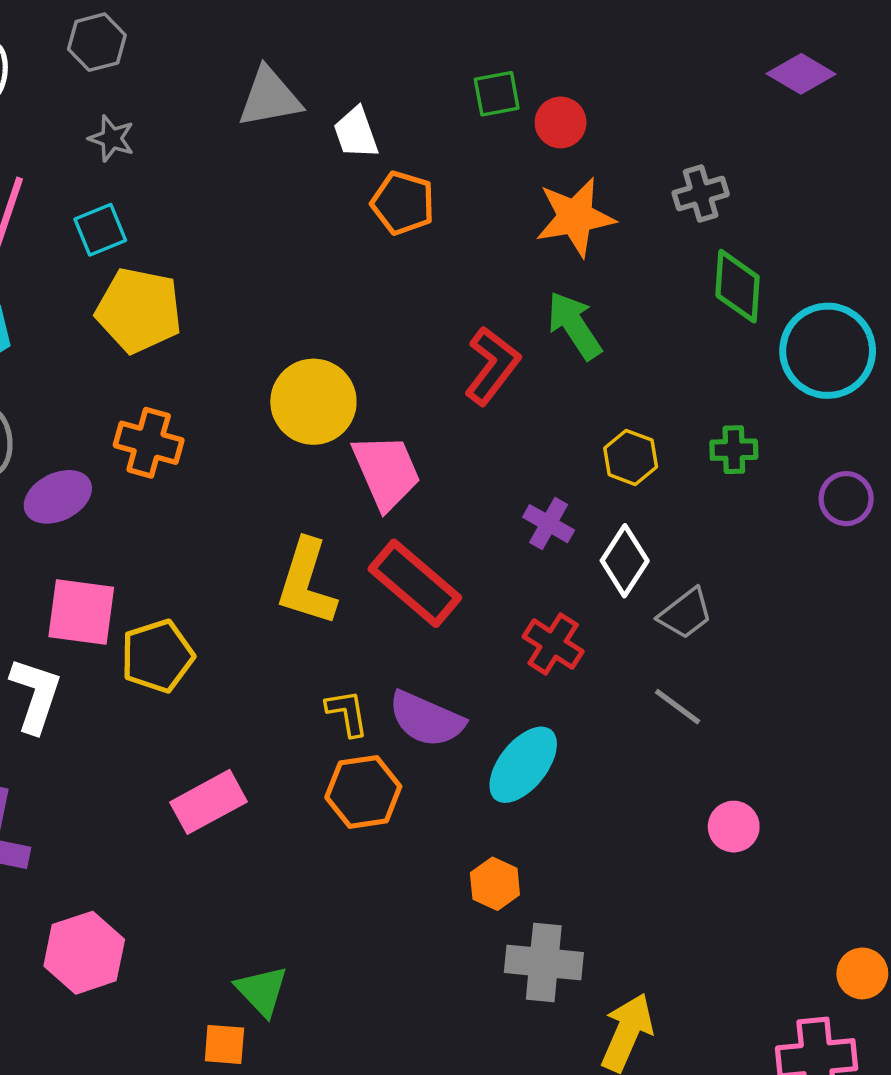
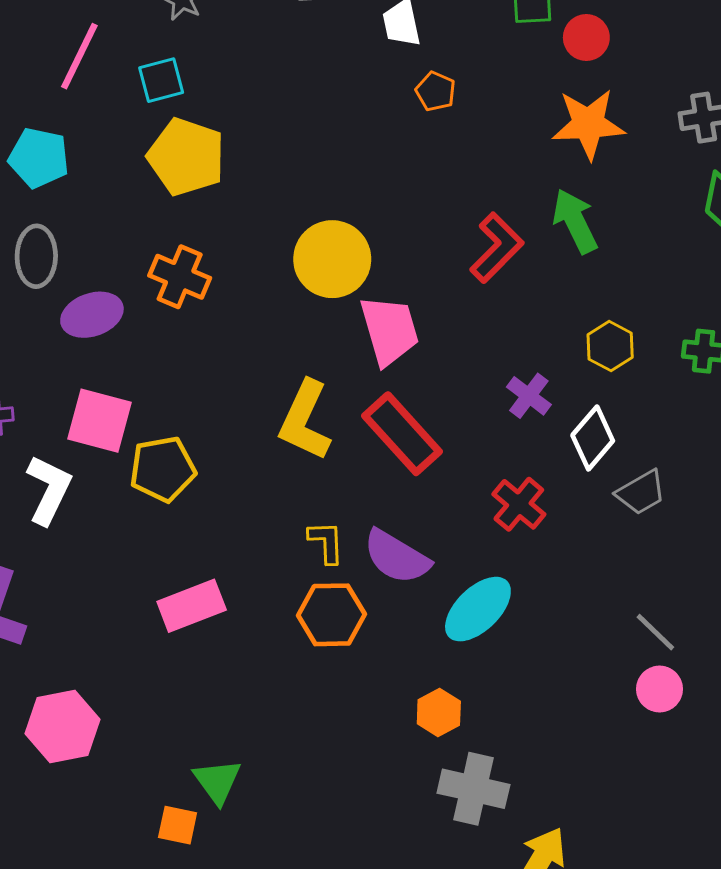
orange pentagon: (403, 203) -> (436, 91), size x0.7
gray line: (678, 707) -> (655, 632), moved

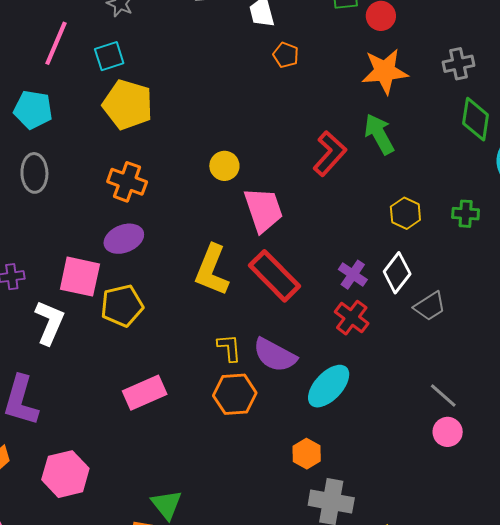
yellow circle: (332, 259) -> (224, 166), size x0.6
purple ellipse: (92, 315) -> (124, 239), moved
purple cross: (529, 396) -> (353, 275), moved

